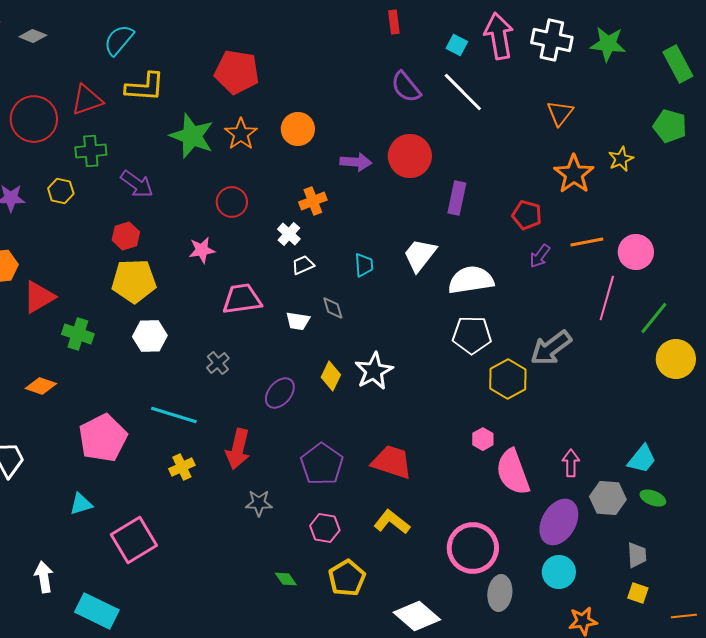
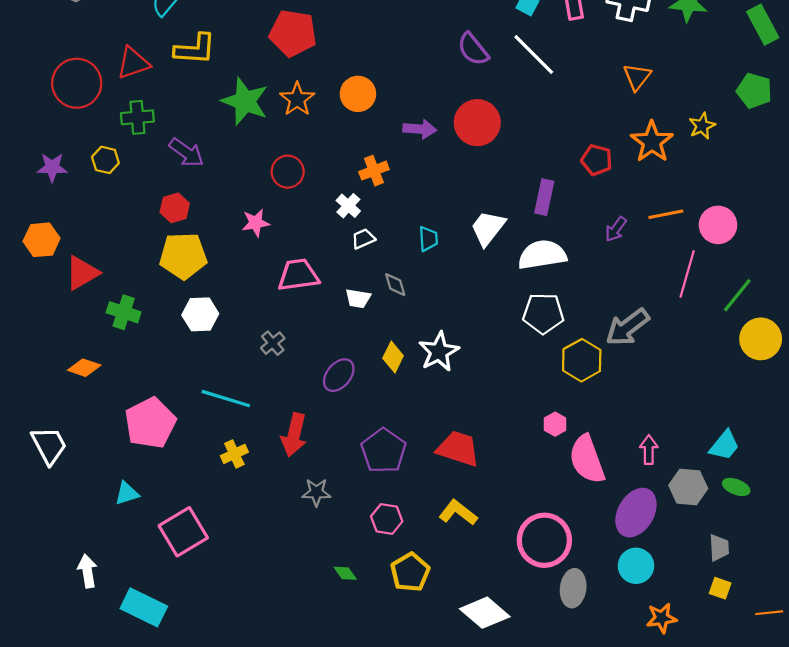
purple rectangle: (457, 198) -> (544, 197), moved
red pentagon: (527, 215) -> (597, 160), moved

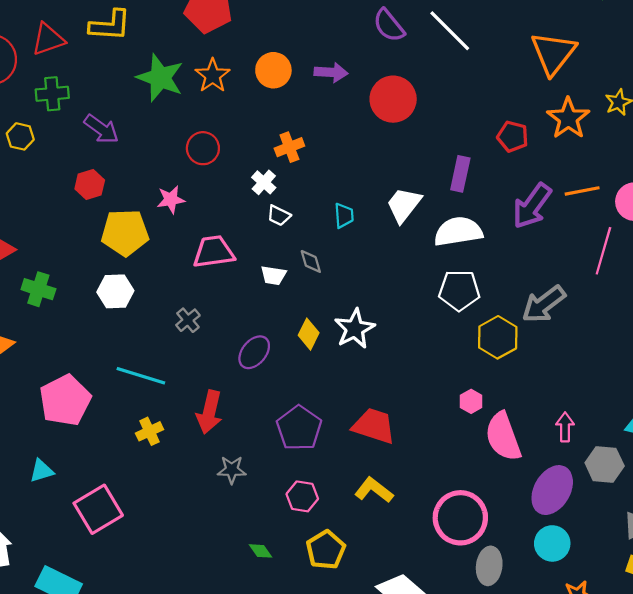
orange triangle: (637, 77) -> (553, 53), size x1.6
purple arrow: (420, 129) -> (331, 72), moved
purple arrow: (616, 229) -> (532, 206), size x1.8
white trapezoid: (363, 239) -> (279, 216), turned -130
yellow pentagon: (183, 256) -> (125, 233), moved

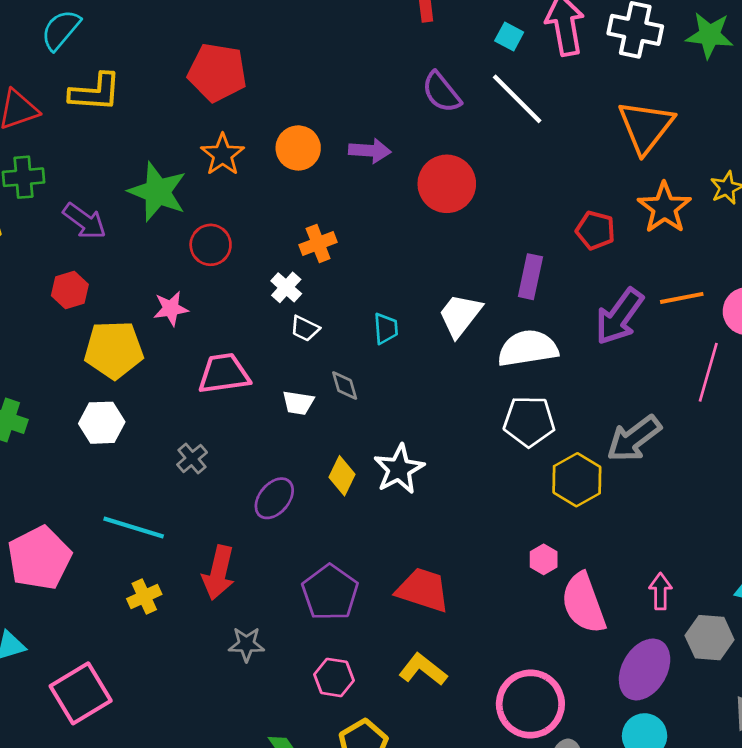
green star: (160, 78) -> (158, 192), moved

